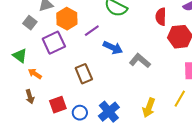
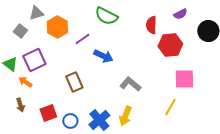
purple square: (54, 43) -> (34, 60), moved
gray L-shape: (140, 61) -> (130, 84), moved
yellow arrow: (149, 108) -> (125, 116), moved

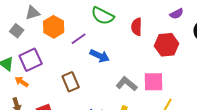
red semicircle: (151, 25) -> (137, 27), moved
pink square: (184, 79) -> (154, 82), moved

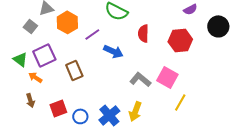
red semicircle: (137, 27) -> (143, 33), moved
brown rectangle: (71, 82) -> (74, 70), moved
pink square: (154, 82) -> (167, 77), turned 30

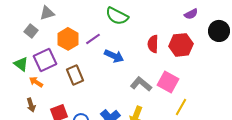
orange hexagon: (67, 22) -> (68, 39), moved
red semicircle: (143, 33) -> (153, 44), moved

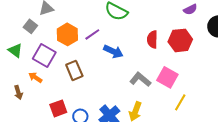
purple square: (45, 60) -> (44, 55), turned -35
green triangle: (21, 64) -> (15, 50), moved
brown arrow: (31, 105) -> (18, 92), moved

